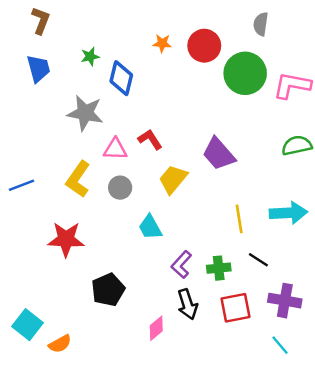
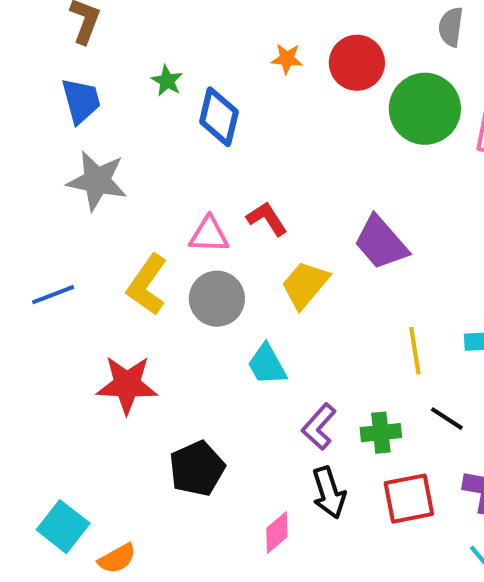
green star: (90, 57) -> (167, 81), turned -30
gray star: (85, 113) -> (97, 181), moved
gray circle: (120, 188) -> (217, 299), size x1.4

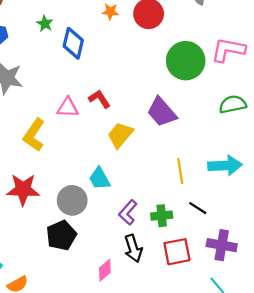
green circle: (425, 109) -> (186, 61), moved
gray circle: (217, 299) -> (72, 200), moved

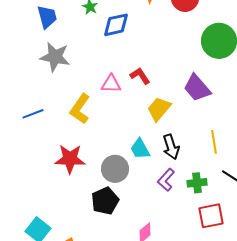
blue diamond: (73, 43) -> (116, 25), turned 64
black arrow: (133, 248) -> (171, 147), moved

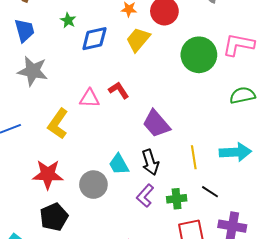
purple trapezoid: (197, 88) -> (156, 124), moved
yellow trapezoid: (159, 109) -> (138, 40), moved
black pentagon: (105, 201) -> (54, 217), moved

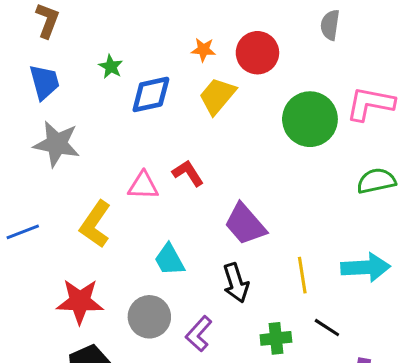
cyan trapezoid: (119, 164) -> (169, 260), moved
purple L-shape: (145, 196) -> (199, 334), moved

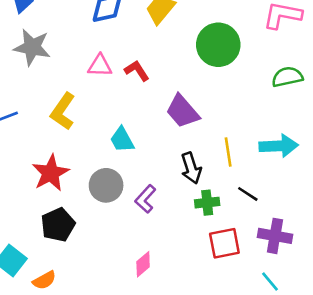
green circle: (310, 119) -> (218, 45), moved
pink triangle: (143, 186) -> (100, 66), moved
black arrow: (236, 283) -> (191, 168), moved
red star: (80, 301) -> (51, 173), turned -30

